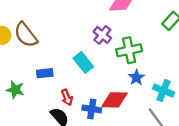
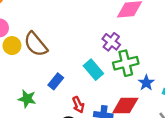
green cross: (129, 50) -> (126, 63), moved
blue rectangle: (45, 73) -> (56, 81), turned -42

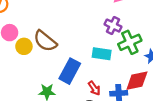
cyan rectangle: (93, 70) -> (102, 54), turned -30
blue rectangle: (56, 81) -> (70, 71), size x1.6

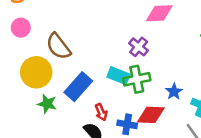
green cross: (130, 42) -> (137, 79), moved
yellow circle: (24, 46) -> (36, 72), moved, size x1.6

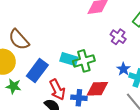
purple cross: (139, 47) -> (118, 37), moved
blue star: (174, 92) -> (123, 69), moved
red arrow: (101, 112) -> (57, 90), size x1.5

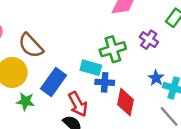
green cross: (84, 61) -> (113, 49), moved
red diamond: (97, 89) -> (126, 102), turned -75
blue cross: (79, 98) -> (105, 82), moved

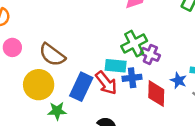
purple cross: (149, 40) -> (150, 54), moved
blue star: (156, 78) -> (178, 80), moved
red arrow: (78, 104) -> (106, 83), moved

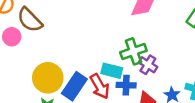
brown semicircle: (52, 55) -> (30, 20), moved
yellow circle: (39, 85) -> (48, 78), moved

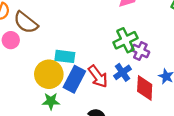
cyan rectangle: (112, 71) -> (65, 56), moved
blue cross: (126, 85) -> (122, 72), turned -30

